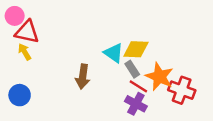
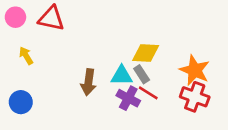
red triangle: (27, 32) -> (51, 18), moved
cyan triangle: (114, 53) -> (122, 76), moved, turned -35
orange star: (159, 77) -> (195, 70), moved
purple cross: (136, 104) -> (128, 98), moved

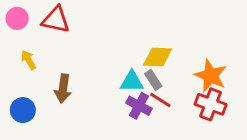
brown arrow: (88, 82) -> (63, 89), moved

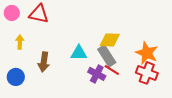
yellow arrow: (29, 60) -> (20, 42), turned 32
gray rectangle: (153, 80) -> (107, 56), size x1.5
cyan triangle: (132, 81) -> (79, 53), moved

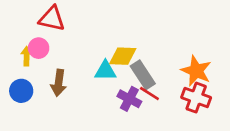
pink circle: (12, 13) -> (39, 48), moved
yellow diamond: (110, 40) -> (123, 56), moved
blue circle: (16, 77) -> (21, 91), moved

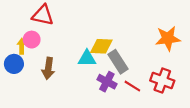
orange star: (196, 71) -> (168, 38), moved, turned -30
blue circle: (21, 91) -> (14, 64), moved
red line: (149, 93) -> (132, 86), moved

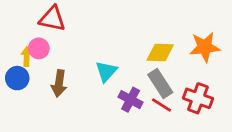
yellow diamond: (101, 46) -> (160, 52), moved
cyan triangle: (87, 58) -> (106, 71), turned -48
gray rectangle: (118, 62) -> (160, 83), moved

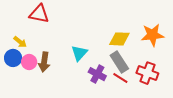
pink circle: (39, 48) -> (29, 62), moved
yellow arrow: (27, 57) -> (20, 42), turned 128

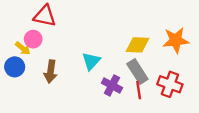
pink circle: (29, 62) -> (33, 39), moved
red line: (120, 78) -> (139, 90), turned 49

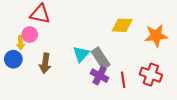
yellow diamond: (137, 45) -> (122, 25), moved
yellow arrow: (23, 48) -> (21, 43), turned 48
gray rectangle: (137, 72) -> (101, 58), moved

